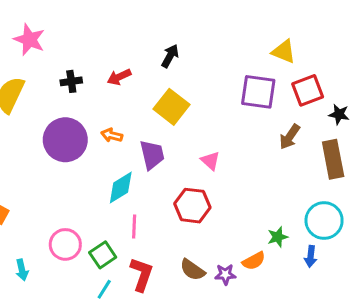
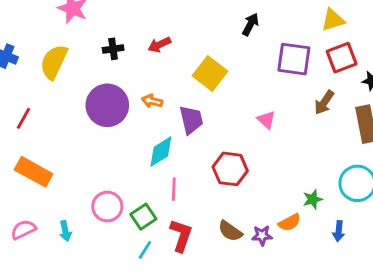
yellow triangle: (284, 52) -> (333, 20), moved, turned -40
black arrow: (170, 56) -> (250, 24), moved
pink triangle: (210, 161) -> (266, 120), moved
blue arrow: (311, 256) -> (339, 231), moved

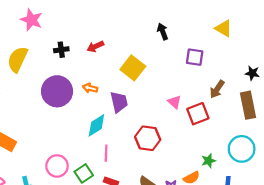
yellow triangle: (333, 20) -> (223, 28), turned 48
black arrow: (250, 24) -> (163, 32), turned -49
red square: (342, 58) -> (198, 114), moved
purple square: (294, 59) -> (195, 57), size x0.7

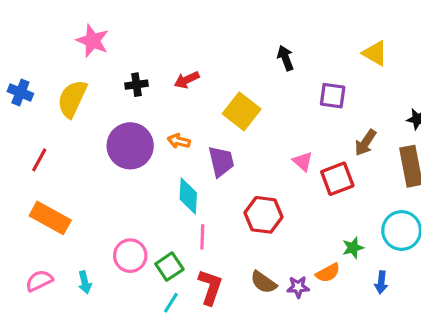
cyan diamond: (96, 125) -> (188, 196), turned -55

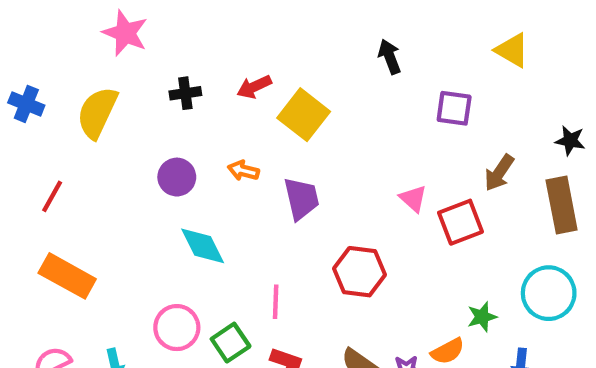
yellow square: (242, 111) -> (304, 115), moved
purple circle: (130, 146) -> (177, 177), size x0.6
cyan diamond: (188, 196) -> (203, 246), moved, turned -30

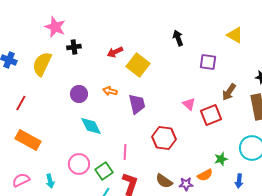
black cross: (185, 93) -> (74, 47), moved

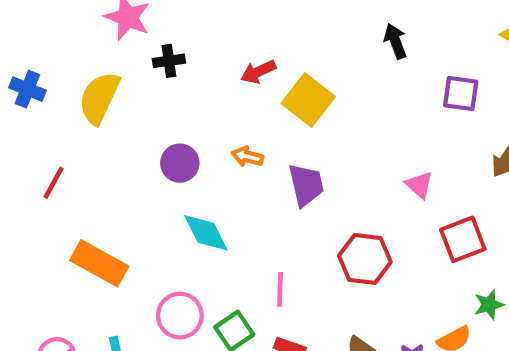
red square: (211, 115) -> (463, 239), moved
orange rectangle: (28, 140) -> (99, 263), moved

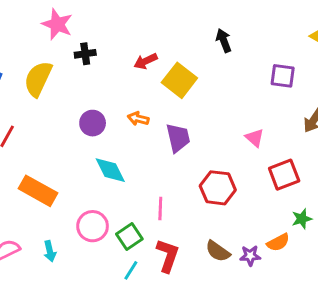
black arrow: (395, 41) -> (224, 41), moved

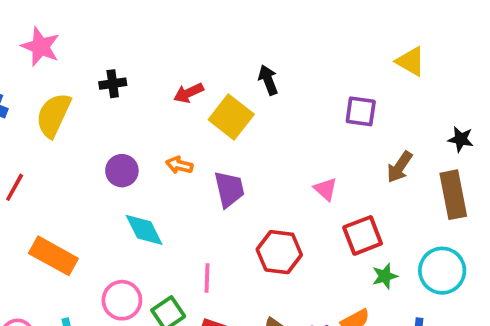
pink star: (57, 24) -> (40, 47), moved
black arrow: (224, 41) -> (268, 80), moved
green star: (302, 219) -> (385, 276), moved

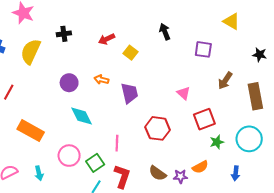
black arrow: (268, 80) -> (165, 32), moved
yellow square: (231, 117) -> (130, 53), size x0.6
black star: (461, 139) -> (260, 55), moved

